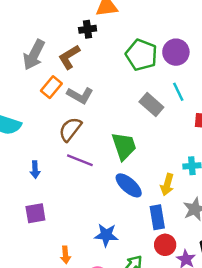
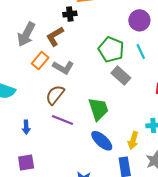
purple circle: (176, 52) -> (139, 20), moved
green pentagon: (141, 55) -> (111, 50), moved
cyan line: (178, 92) -> (141, 51), moved

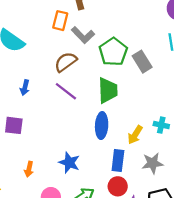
green pentagon: (111, 50) -> (113, 52), moved
orange rectangle: (40, 61) -> (60, 21), turned -42
blue ellipse: (102, 141) -> (102, 126), turned 35

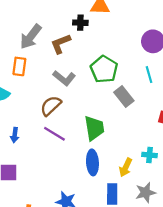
orange rectangle: (60, 21) -> (19, 66), moved
green pentagon: (113, 52) -> (104, 69), moved

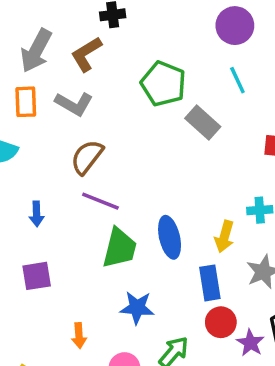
gray L-shape: (64, 78) -> (74, 104), moved
green trapezoid: (94, 128) -> (120, 248), moved, turned 32

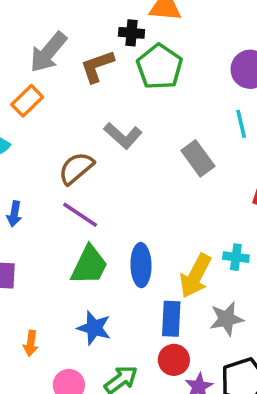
green pentagon: (163, 84) -> (159, 67), moved
orange rectangle: (26, 102) -> (27, 101), turned 36
gray L-shape: (74, 104) -> (123, 136), moved
yellow arrow: (224, 236) -> (195, 276), size x1.4

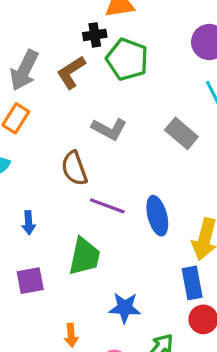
brown semicircle: (76, 168) -> (74, 168), turned -56
purple line: (80, 215) -> (107, 206), moved
green trapezoid: (89, 265) -> (84, 256), moved
blue ellipse: (141, 265) -> (157, 216), moved

